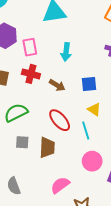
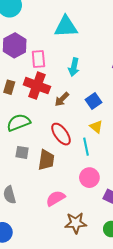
red cross: (31, 74) -> (37, 86), size x1.4
blue square: (89, 84) -> (94, 101), turned -35
brown arrow: (57, 85) -> (62, 99), turned 98

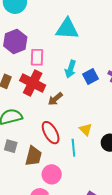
blue square: (94, 101) -> (91, 76), moved
pink circle: (89, 178) -> (52, 174), moved

